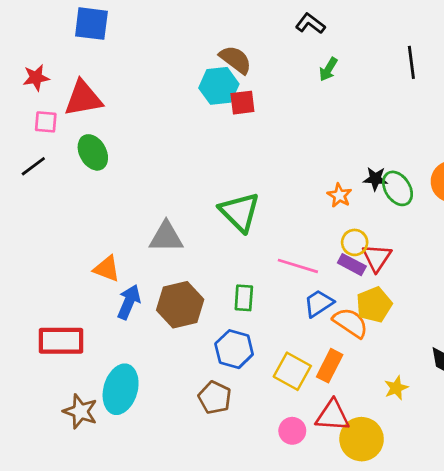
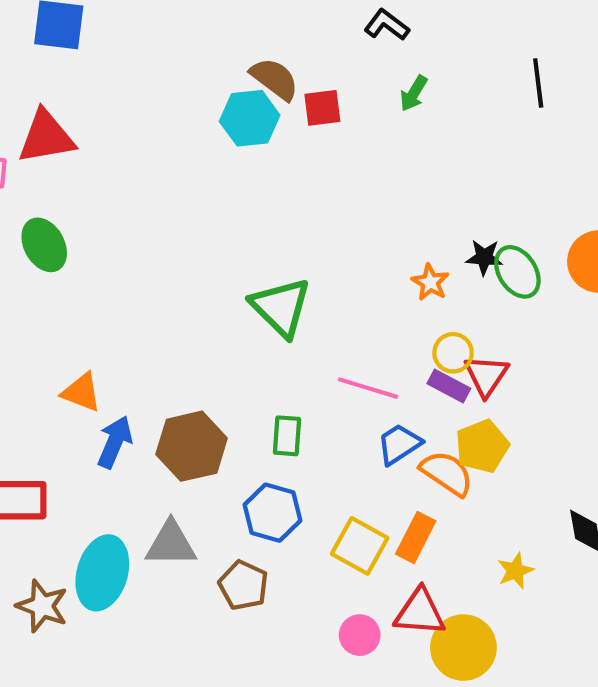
red square: (242, 103) -> (322, 108), moved
green ellipse: (93, 152) -> (44, 245), moved
gray triangle: (166, 237) -> (171, 544), moved

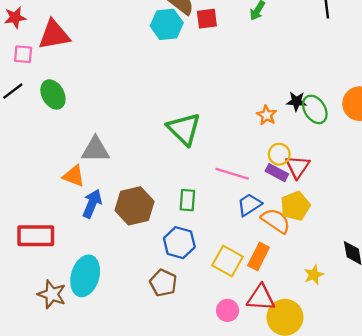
gray triangle: (171, 544) -> (95, 150), moved

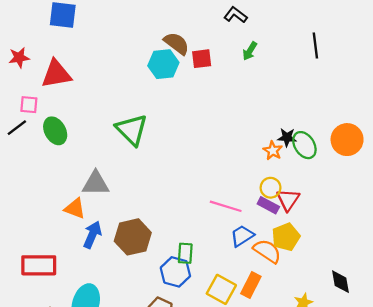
pink square: (23, 54) -> (29, 105), moved
orange star: (267, 115) -> (273, 151), moved
green triangle: (184, 129) -> (132, 130), moved
green rectangle: (187, 200) -> (185, 253), moved

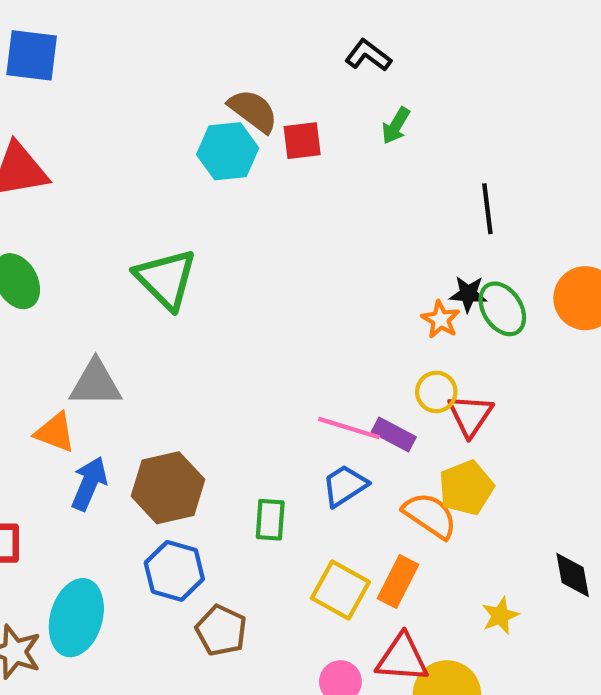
black line: (315, 46) -> (487, 209), moved
purple rectangle: (268, 205) -> (394, 435), moved
blue trapezoid: (242, 236) -> (345, 486), moved
blue hexagon: (175, 272) -> (174, 571), moved

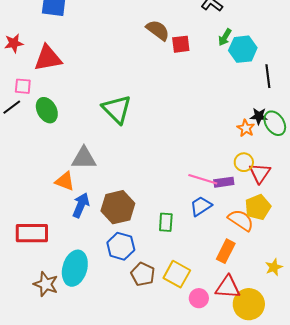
cyan hexagon: (228, 151) -> (243, 49), moved
purple rectangle: (394, 435) -> (224, 182), turned -36
yellow square: (340, 590) -> (177, 274), moved

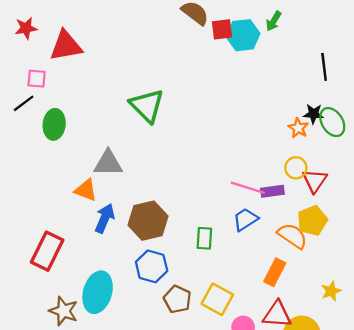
cyan hexagon: (243, 49) -> (243, 35), moved
green ellipse: (47, 110) -> (54, 124), moved, turned 35
red rectangle: (32, 233) -> (47, 251), turned -64

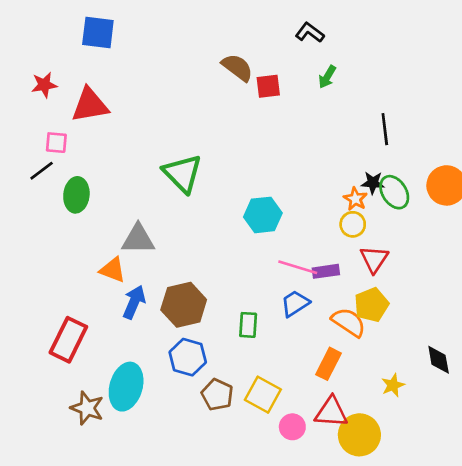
cyan hexagon: (243, 35) -> (263, 215), moved
yellow circle: (296, 168) -> (353, 224), moved

